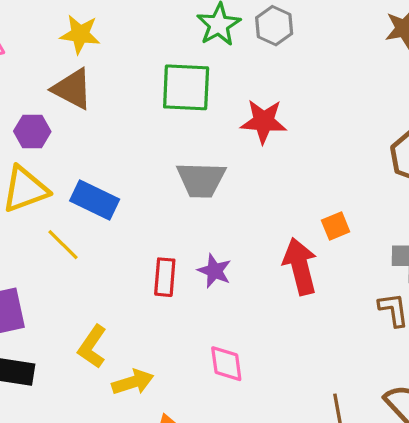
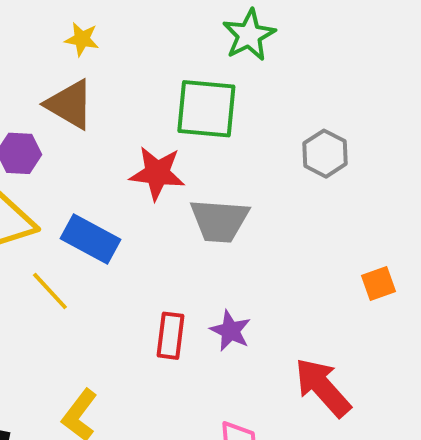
gray hexagon: (274, 26) -> (325, 154), moved
yellow star: (80, 34) -> (82, 39), size x0.7
red star: (264, 121) -> (157, 173), moved
red arrow: (300, 266) -> (323, 387), moved, turned -30

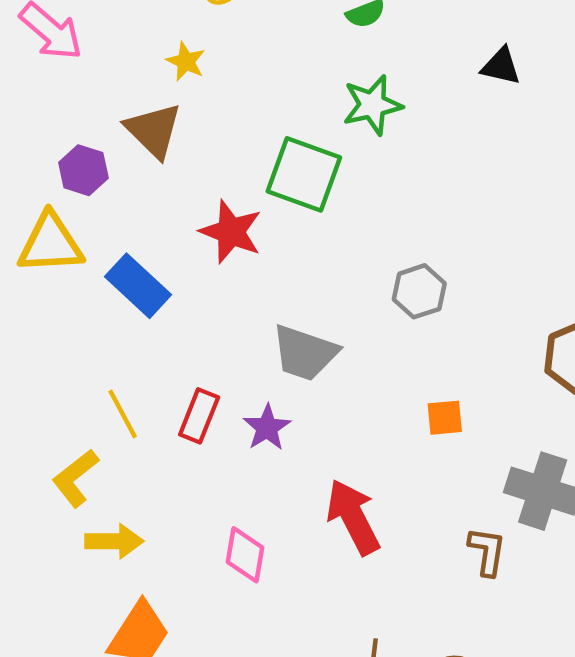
gray hexagon: (325, 154) -> (419, 291), moved
gray trapezoid: (219, 221) -> (305, 353), moved
yellow line: (50, 291) -> (123, 414), moved

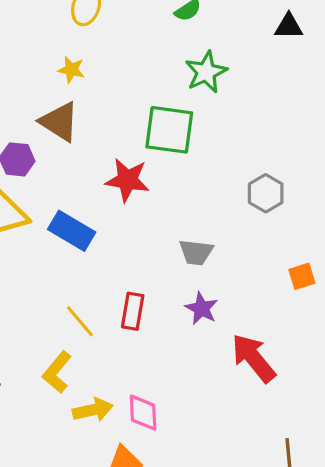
gray trapezoid: (305, 353) -> (196, 252), size x0.7
purple star: (267, 428) -> (201, 309), moved
pink diamond: (245, 555) -> (143, 413), moved

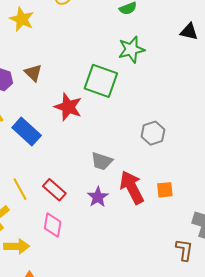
yellow star: (71, 70) -> (22, 19), moved, size x1.4
brown triangle: (59, 122) -> (33, 73), moved, size x0.7
red rectangle: (133, 311) -> (54, 190), turned -70
red arrow: (254, 358) -> (132, 187), moved
pink diamond: (143, 413) -> (53, 225), moved

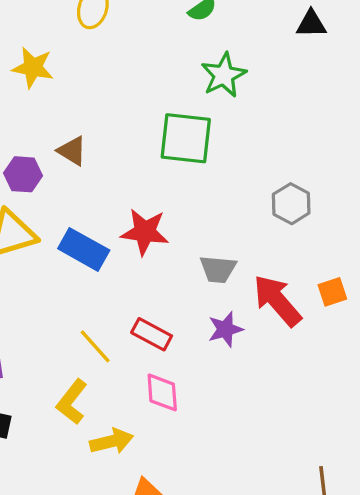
red star: (68, 107) -> (145, 232), moved
purple star: (98, 197) -> (225, 329), turned 30

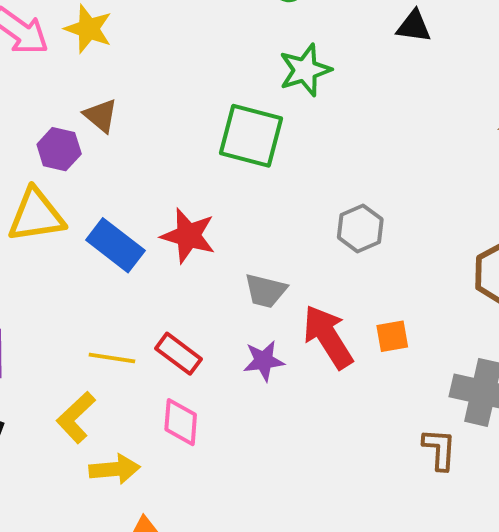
brown triangle: (72, 151) -> (101, 116), moved
yellow line: (95, 346) -> (112, 358), turned -48

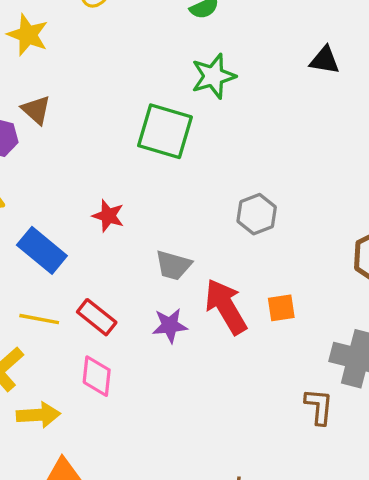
black triangle: (414, 26) -> (325, 60), moved
red star: (188, 236) -> (108, 216), size x0.7
blue rectangle: (115, 245) -> (42, 250), moved

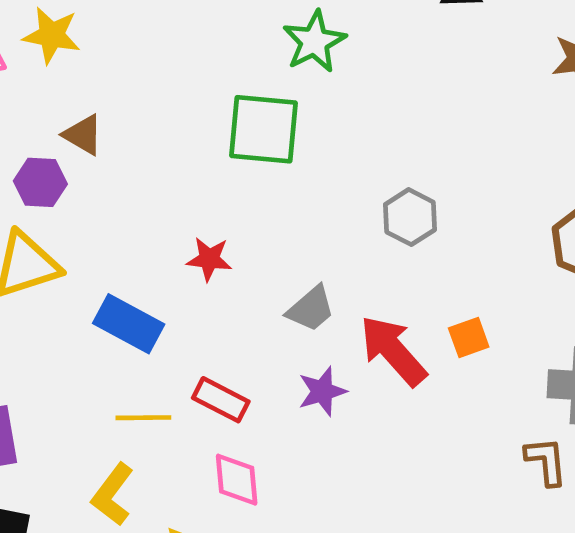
gray trapezoid: (173, 265) -> (311, 309), turned -45

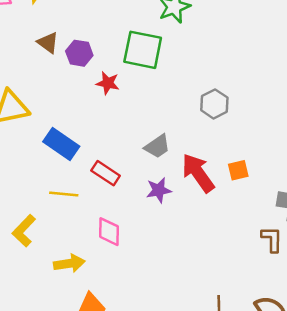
purple hexagon: (40, 182) -> (79, 53), moved
red star: (209, 259) -> (108, 83), moved
red rectangle: (221, 400) -> (106, 173), moved
yellow L-shape: (113, 494) -> (24, 231), moved

